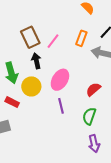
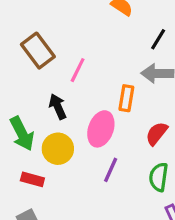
brown rectangle: (30, 37) -> (38, 51), moved
orange rectangle: (81, 38) -> (126, 98), moved
purple line: (61, 106) -> (111, 170), turned 49

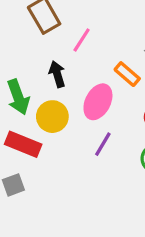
orange rectangle: (126, 98) -> (127, 74), turned -65
red rectangle: (32, 179) -> (23, 144), size x1.5

